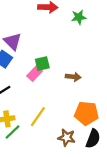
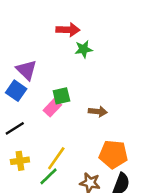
green star: (79, 17) -> (84, 49), moved
green line: (12, 132) -> (48, 176), moved

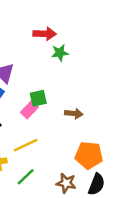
yellow line: (56, 158) -> (26, 145), moved, turned 30

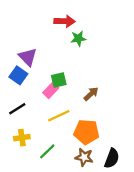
brown arrow: (74, 113) -> (91, 94), turned -49
yellow line: (26, 145) -> (59, 116), moved
orange pentagon: (89, 155) -> (86, 132), moved

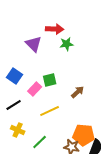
purple triangle: (28, 57) -> (34, 44), moved
pink rectangle: (51, 90) -> (35, 89), moved
orange pentagon: (86, 132) -> (84, 135), moved
yellow cross: (22, 138) -> (18, 130), turned 32

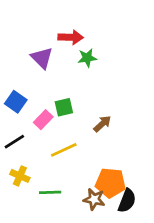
green line: (40, 142) -> (50, 192), turned 42

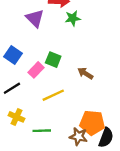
green square: (64, 107) -> (53, 60), turned 35
brown arrow: (102, 124) -> (85, 73), turned -105

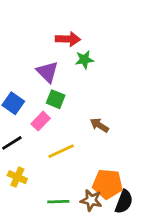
purple triangle: (35, 18) -> (47, 72), moved
green square: (53, 60) -> (56, 99), moved
green line: (42, 131) -> (58, 202), moved

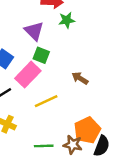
pink rectangle: (41, 121) -> (28, 75), size x1.5
orange pentagon: (108, 184) -> (87, 130), turned -30

